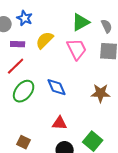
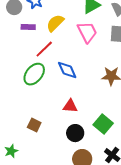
red line: (16, 66) -> (44, 49), moved

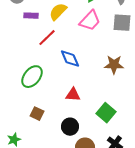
pink trapezoid: (87, 32) -> (90, 21), turned 70
green ellipse: (34, 74) -> (32, 77), moved
black circle: (75, 133) -> (70, 127), moved

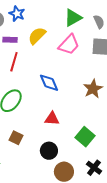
red line: (47, 38) -> (14, 62), moved, turned -30
brown star: (114, 65) -> (93, 89), turned -30

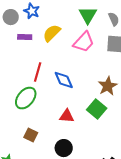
green triangle: (73, 18) -> (88, 15), turned -30
red line: (14, 62) -> (38, 72), moved
green square: (85, 137) -> (97, 109), moved

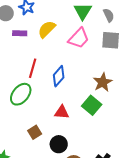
blue diamond: (64, 80) -> (59, 76), turned 65
brown square: (31, 135) -> (35, 132), moved, turned 32

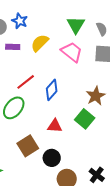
pink trapezoid: (79, 38) -> (72, 52), turned -95
red line: (33, 68) -> (26, 82), turned 36
brown square: (35, 132) -> (28, 146), size x1.5

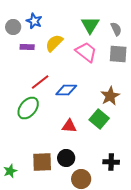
blue diamond: (52, 90) -> (66, 90), turned 50
brown square: (28, 146) -> (42, 162), moved, turned 30
black cross: (97, 175) -> (111, 162), moved, turned -35

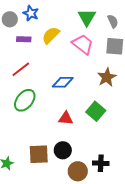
red line: (40, 82) -> (21, 69), moved
brown star: (110, 96) -> (107, 77), moved
black cross: (111, 162) -> (101, 163), moved

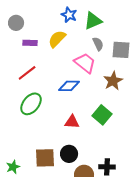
blue star: (31, 13) -> (69, 15), moved
green triangle: (87, 17) -> (93, 21), turned 36
gray semicircle: (113, 21) -> (98, 44), moved
pink trapezoid: (83, 44) -> (85, 63), moved

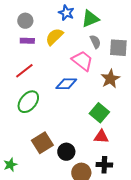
gray circle: (16, 23) -> (25, 21), moved
red triangle: (72, 122) -> (101, 137), moved
brown square: (45, 158) -> (42, 143), moved, turned -30

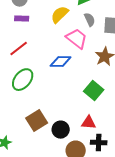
yellow semicircle: (54, 37) -> (60, 15), moved
red triangle: (101, 137) -> (89, 123), moved

